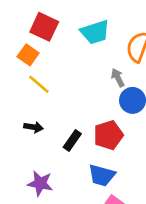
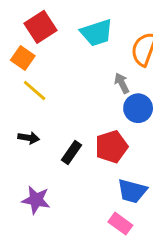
red square: (44, 27) -> (40, 27), turned 32
blue trapezoid: (102, 175) -> (132, 191), moved

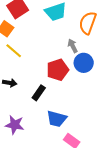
red pentagon: (111, 147) -> (58, 70), moved
blue trapezoid: (132, 191) -> (57, 119), moved

